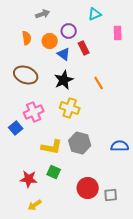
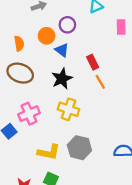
orange semicircle: (27, 38) -> (19, 43), moved
red rectangle: (84, 48) -> (93, 62), moved

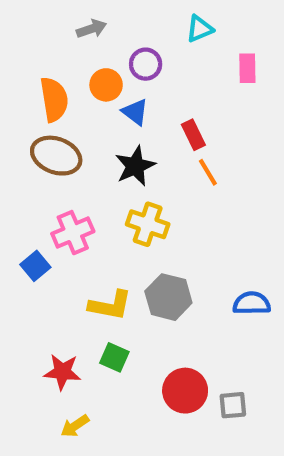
orange semicircle: (19, 43) -> (54, 99), size x1.5

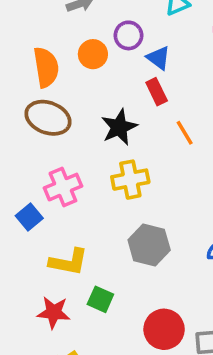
blue triangle: (135, 112) -> (158, 58), moved
red rectangle: (193, 135) -> (157, 92), moved
yellow cross: (148, 224) -> (130, 180), turned -30
yellow L-shape: (110, 305) -> (69, 262), moved

